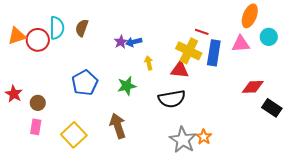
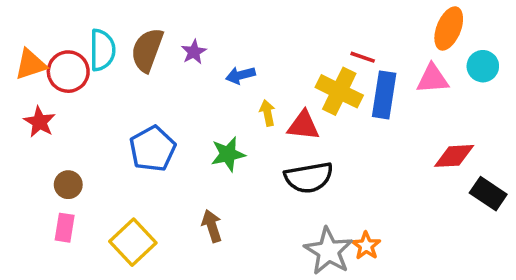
brown semicircle: (82, 28) -> (147, 50), size x1.4
purple star: (121, 42) -> (194, 52), moved
red triangle: (180, 70) -> (303, 125), moved
red star: (14, 94) -> (39, 122), moved
brown arrow: (118, 126) -> (212, 226), size x0.7

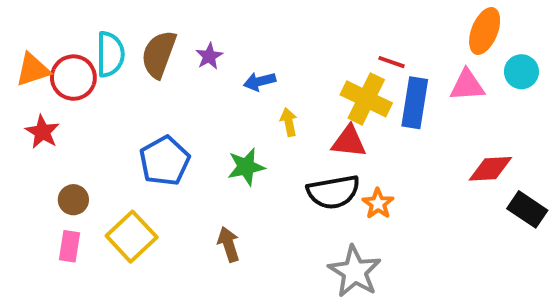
red triangle: (303, 125) -> (349, 142), moved
yellow square: (133, 242) -> (132, 237), moved
orange star: (366, 246) -> (378, 204), moved

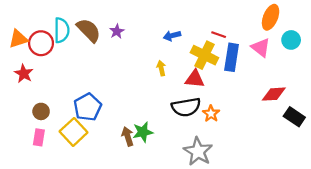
brown semicircle: (159, 54) -> (89, 30), turned 116
blue arrow: (260, 81) -> (172, 36), moved
pink triangle: (467, 85) -> (261, 48), turned 42
blue pentagon: (165, 161) -> (88, 107), moved
green star: (246, 167) -> (143, 132), moved

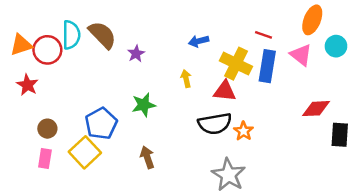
purple star: (117, 31) -> (136, 54), moved
red line: (219, 35) -> (264, 35), moved
black rectangle: (294, 117) -> (340, 135), turned 60
green star: (143, 132) -> (144, 105), moved

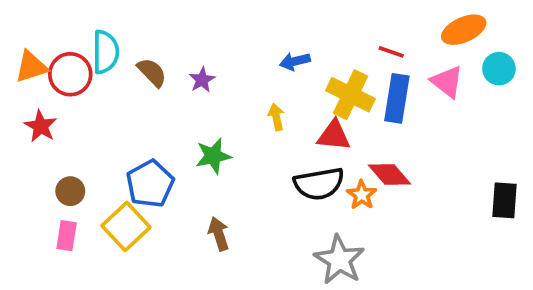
orange ellipse: (312, 20) -> (464, 30), turned 44
brown semicircle: (102, 35) -> (152, 72), moved, size x0.7
red diamond: (316, 109) -> (389, 174), moved, turned 52

